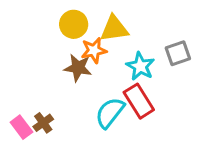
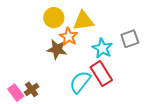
orange star: (94, 50) -> (69, 37), turned -30

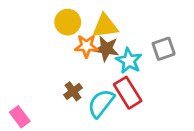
orange star: (69, 37) -> (86, 46), turned -30
brown star: (57, 49) -> (106, 49), moved
brown cross: (32, 89) -> (73, 91), moved

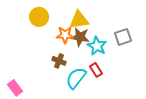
yellow circle: (68, 22) -> (39, 17), moved
brown cross: (73, 91) -> (59, 61), moved, turned -32
red rectangle: (128, 93) -> (96, 70), size x0.6

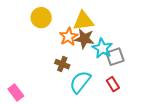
orange star: (65, 35) -> (69, 37), turned -30
gray square: (123, 37) -> (115, 57), moved
red rectangle: (96, 70) -> (113, 84), moved

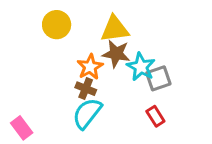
orange star: (69, 37) -> (90, 67), moved
cyan semicircle: (80, 82) -> (87, 113), moved

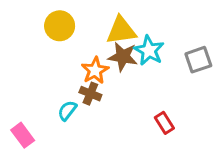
cyan star: (141, 67) -> (149, 50), moved
gray square: (158, 78) -> (198, 60), moved
cyan semicircle: (87, 113) -> (67, 111), moved, size x0.6

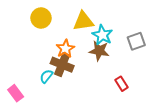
brown star: (123, 57) -> (99, 51), moved
brown cross: (90, 94) -> (62, 65), size x1.5
red rectangle: (164, 123) -> (121, 84), moved

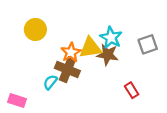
yellow circle: (41, 18) -> (35, 29), moved
yellow triangle: (83, 21) -> (90, 48), moved
pink rectangle: (16, 93) -> (17, 101), turned -35

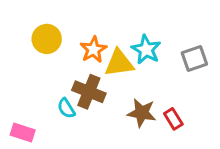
orange star: (71, 52) -> (93, 50), moved
brown star: (108, 55) -> (142, 113), moved
cyan semicircle: (50, 82) -> (66, 108), turned -70

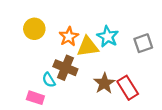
brown star: (142, 113) -> (104, 83), turned 30
red rectangle: (173, 119) -> (128, 88), size x1.5
pink rectangle: (23, 132) -> (35, 98), moved

